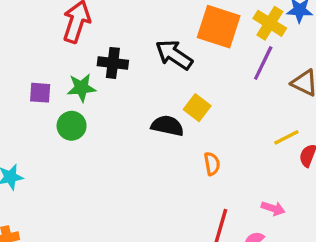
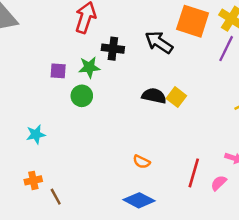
yellow square: (197, 108) -> (176, 97), moved
orange semicircle: (212, 164) -> (142, 162), moved, turned 126

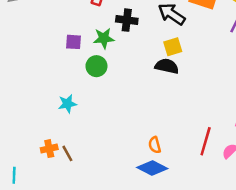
yellow square: (176, 97) -> (173, 47), moved, turned 36
cyan star: (36, 134) -> (67, 104), moved
orange semicircle: (142, 162) -> (155, 145), moved, turned 49
brown line: (56, 197) -> (67, 153), moved

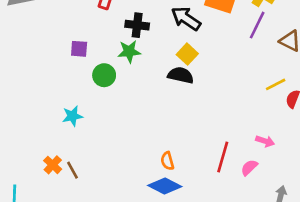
green star: (104, 38) -> (129, 51), moved
yellow square: (173, 47) -> (187, 54), turned -30
orange cross: (49, 149) -> (53, 165), turned -35

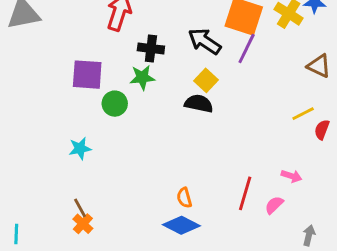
purple line: (257, 25) -> (247, 48), moved
purple square: (79, 49) -> (87, 75), size x1.6
orange cross: (53, 165) -> (83, 224), moved

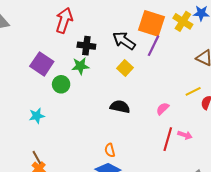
purple square: (87, 75) -> (42, 64), turned 30
black semicircle: (199, 104) -> (120, 107), moved
red line: (245, 193) -> (168, 139), moved
pink semicircle: (274, 205) -> (163, 109), moved

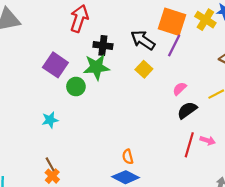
green star: (80, 66) -> (96, 67), size x1.4
black semicircle: (120, 107) -> (187, 110), moved, turned -48
pink semicircle: (163, 109) -> (180, 89), moved

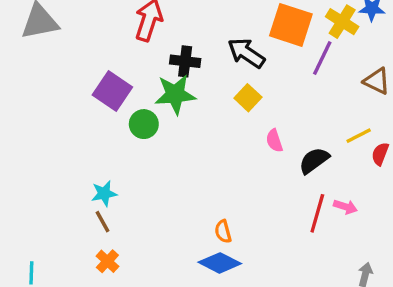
purple line: (174, 46) -> (322, 58), moved
pink semicircle: (180, 89) -> (274, 141), moved, turned -64
cyan star: (50, 120) -> (104, 193), moved
brown line: (50, 164) -> (102, 222), moved

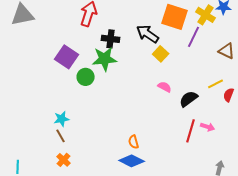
yellow square: (248, 98) -> (161, 54), moved
pink semicircle: (274, 141) -> (165, 87), turned 136

